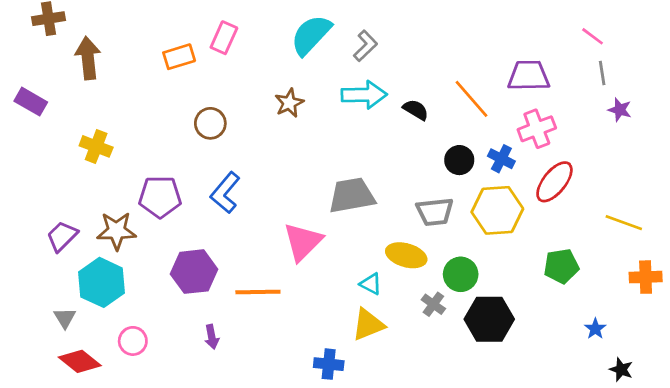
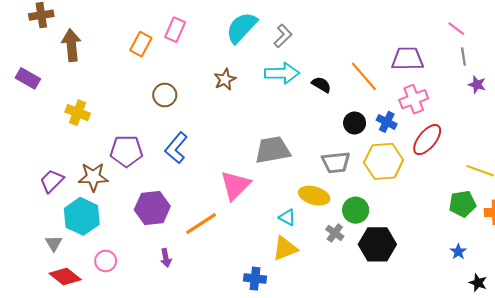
orange rectangle: (179, 57) -> (141, 44), turned -45
green pentagon: (561, 266) -> (462, 204), moved
orange line: (258, 292) -> (201, 224), turned -32

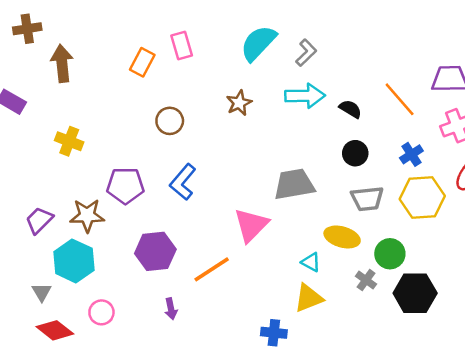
pink rectangle: (175, 30) -> (182, 45), turned -40
blue cross: (387, 122) -> (411, 154), moved, turned 30
black circle: (355, 123) -> (355, 153), moved

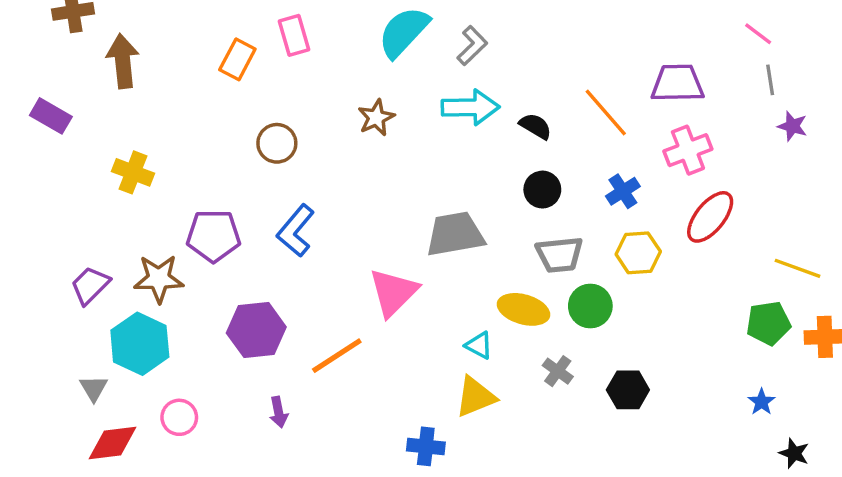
yellow hexagon: (422, 197) -> (638, 253), size x0.7
green circle: (390, 254) -> (590, 306), moved
black hexagon: (415, 293) -> (628, 390), size x0.7
red diamond: (55, 330) -> (112, 443), turned -45

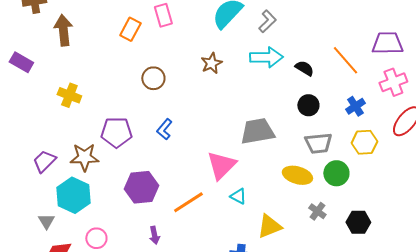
blue L-shape: (296, 231) -> (164, 129), size x0.7
cyan triangle: (479, 345) -> (238, 196), moved

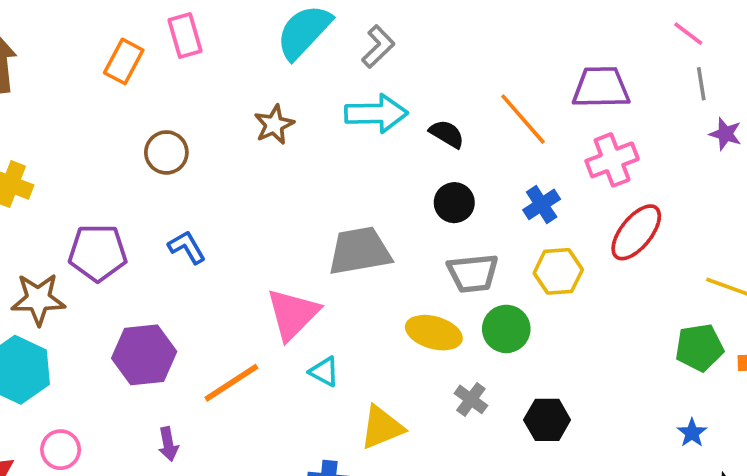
blue L-shape: (164, 129) -> (187, 247), turned 110

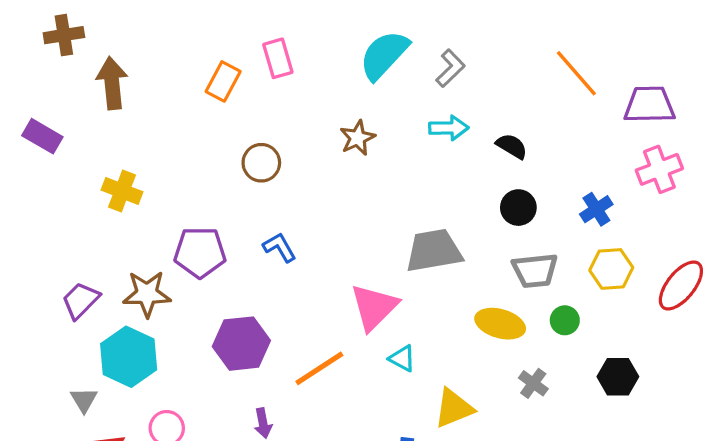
cyan arrow: (376, 113) -> (449, 128), size x0.7
orange line: (523, 119) -> (576, 73), moved
red ellipse: (636, 232) -> (681, 285), moved
green circle: (506, 329) -> (565, 320), size x0.7
black hexagon: (547, 420) -> (618, 377), moved

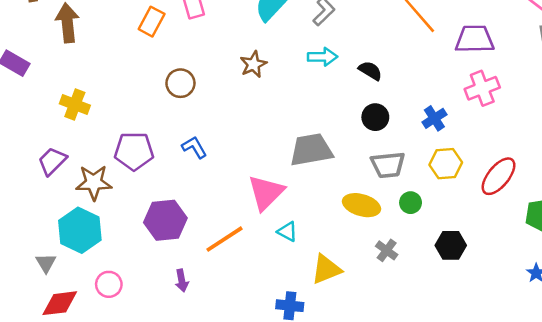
purple trapezoid: (81, 300) -> (52, 161), moved

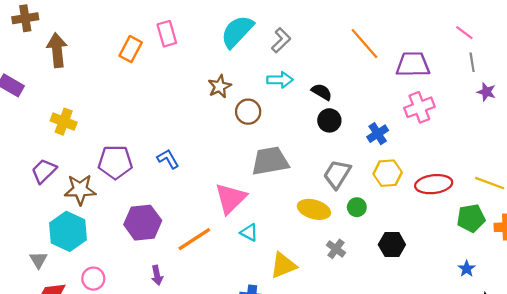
brown circle: (180, 83) -> (248, 112), moved
black circle: (375, 117) -> (329, 120), moved
gray trapezoid: (388, 165) -> (337, 174), turned 128
red ellipse: (499, 176) -> (434, 184), turned 44

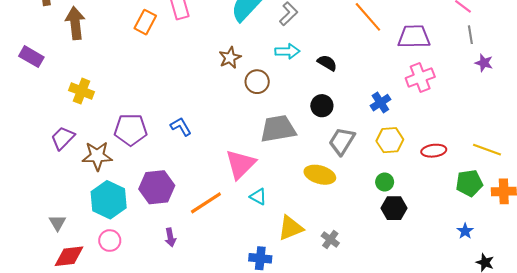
black circle: (329, 120) -> (322, 106), moved
red ellipse: (434, 184) -> (434, 151), size x0.7
green circle: (357, 207) -> (385, 182), moved
cyan hexagon: (68, 231) -> (109, 200), moved
gray cross: (336, 249) -> (330, 239), moved

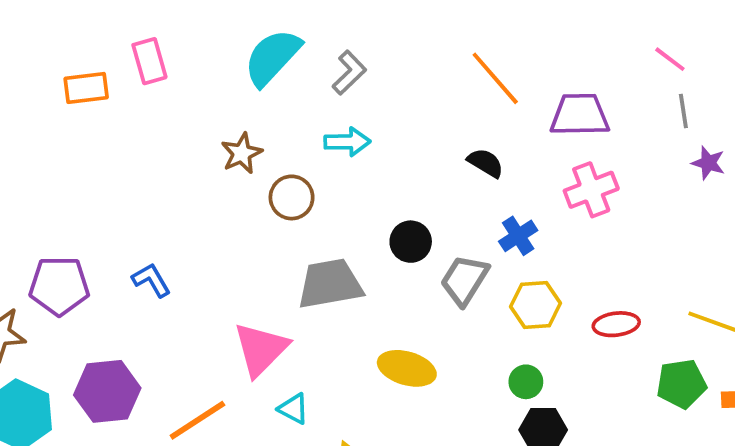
orange rectangle: (145, 22) -> (86, 88), turned 55
black semicircle: (327, 63) -> (486, 163), moved
gray trapezoid: (342, 141) -> (464, 280), moved

